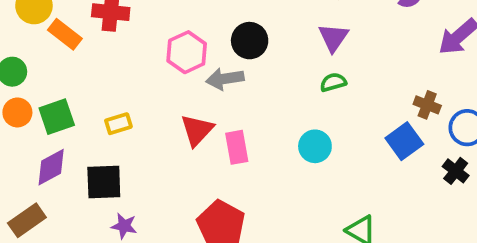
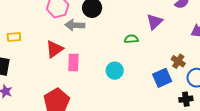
purple triangle: (333, 38) -> (155, 22), moved
black cross: (456, 171) -> (186, 99), turned 32

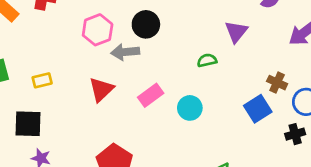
pink rectangle: (73, 62) -> (151, 95), moved, turned 60

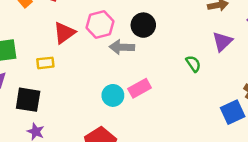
green semicircle: (207, 60) -> (193, 64), turned 60
red triangle: (101, 89) -> (64, 33), moved
cyan circle: (190, 108) -> (113, 95), moved

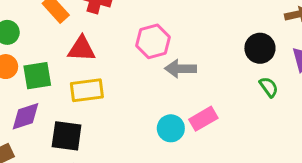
black circle: (143, 25) -> (260, 48), moved
red triangle: (64, 33) -> (82, 49), moved, turned 40
yellow rectangle: (45, 63) -> (87, 90), size x1.5

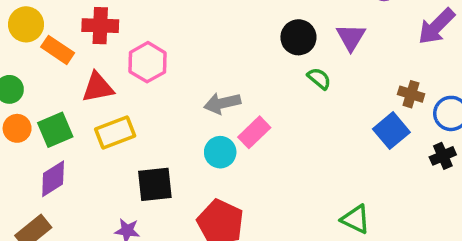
pink hexagon: (153, 41) -> (147, 62), moved
gray arrow: (181, 69) -> (222, 103), moved
black square: (67, 136) -> (155, 184), moved

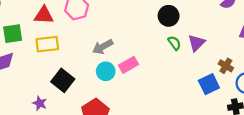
purple triangle: (351, 37) -> (196, 43), moved
gray arrow: (222, 103) -> (103, 47), moved, turned -30
black square: (155, 184) -> (63, 80), turned 30

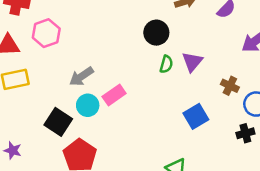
green semicircle: (174, 43) -> (166, 64), turned 56
black square: (63, 80) -> (58, 122), moved
blue square: (209, 84) -> (196, 116), moved

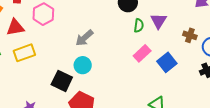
gray arrow: (81, 76) -> (84, 38), moved
pink rectangle: (114, 95) -> (142, 53), moved

